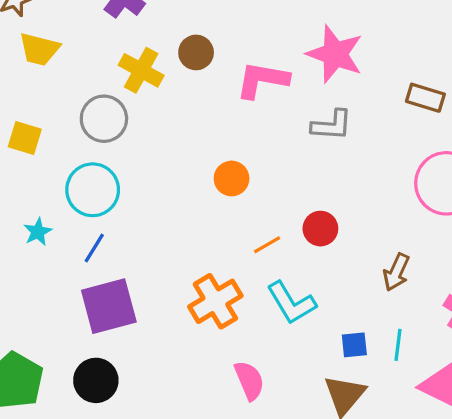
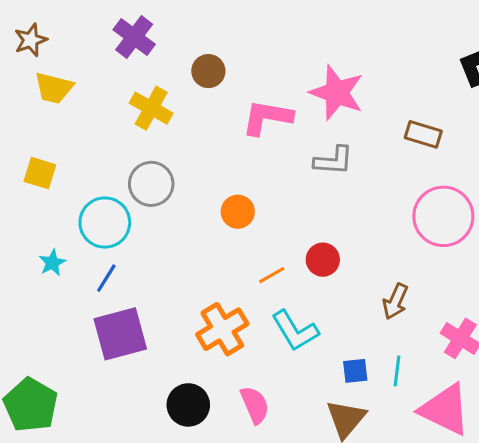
brown circle: (196, 52) -> (208, 71), moved
gray circle: (104, 119) -> (151, 184), moved
black circle: (96, 380) -> (188, 405), moved

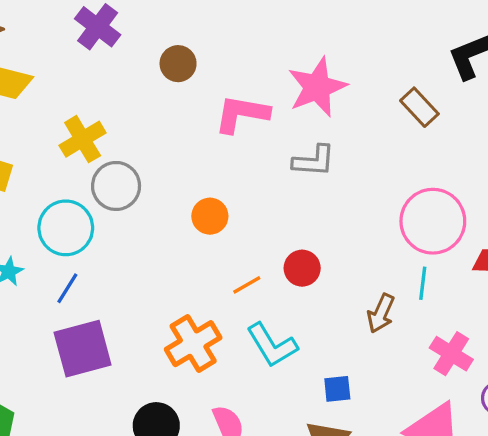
pink star: (337, 93) -> (317, 87), turned 30
yellow cross: (151, 108) -> (83, 139), moved, turned 30
brown rectangle: (423, 134) -> (419, 107), moved, turned 30
cyan line: (397, 371) -> (423, 283), moved

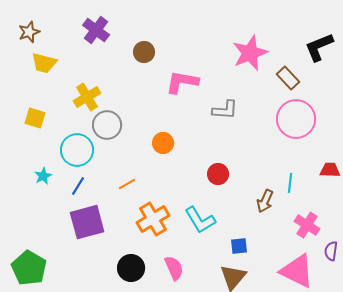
pink star: (317, 87) -> (250, 53), moved
pink circle: (433, 221) -> (296, 119), moved
orange line: (247, 285) -> (127, 184), moved

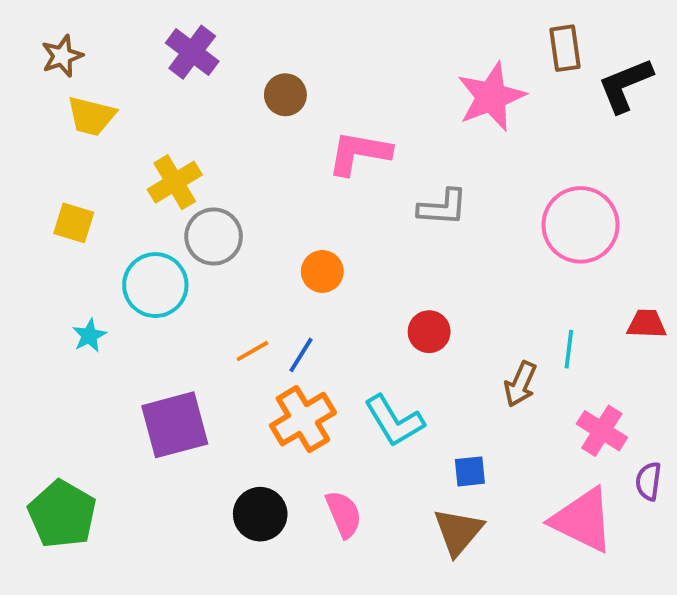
brown rectangle: (288, 78) -> (565, 48), moved, turned 35
blue line: (78, 186) -> (301, 355), moved

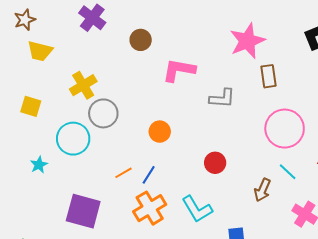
brown rectangle: (565, 48) -> (268, 76), moved
pink circle: (581, 225) -> (285, 129), moved
cyan line: (569, 349) -> (288, 172), turned -54
purple square: (175, 425) -> (83, 211), turned 30

